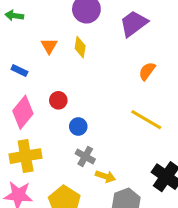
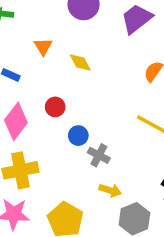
yellow diamond: (80, 47) -> (80, 62), moved, turned -35
gray cross: (85, 156) -> (99, 155), moved

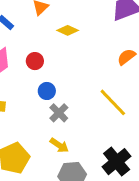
yellow diamond: (80, 62) -> (68, 30), turned -55

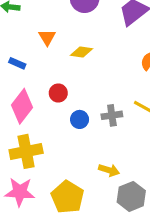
gray cross: (59, 113) -> (112, 115), moved, turned -36

